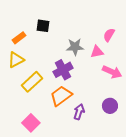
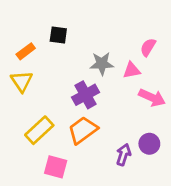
yellow triangle: (16, 60) -> (22, 81), turned -36
yellow rectangle: (32, 82) -> (39, 130), moved
purple arrow: (79, 112) -> (124, 155), moved
pink square: (31, 123) -> (56, 167), moved, turned -30

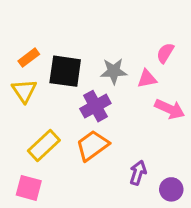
black square: (58, 35) -> (65, 71), moved, size x1.6
purple circle: (149, 144) -> (171, 189), moved
pink square: (56, 167) -> (29, 188), moved

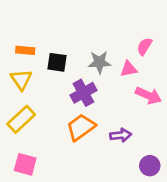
orange rectangle: (29, 58) -> (25, 50), turned 42
black square: (65, 71) -> (57, 62), size x0.7
yellow rectangle: (44, 145) -> (21, 119), moved
purple arrow: (138, 173) -> (121, 135), moved, turned 66

